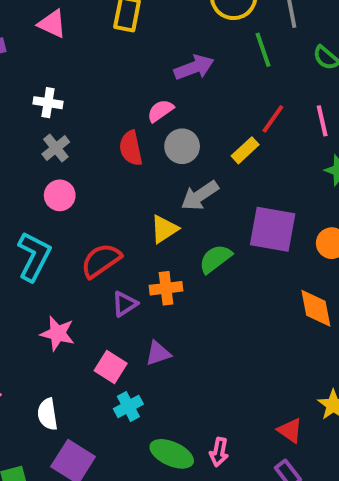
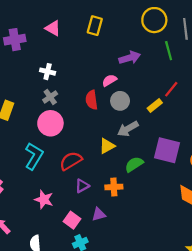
pink circle: (60, 195) -> (50, 123), size x1.5
orange cross: (166, 288) -> (114, 187), moved

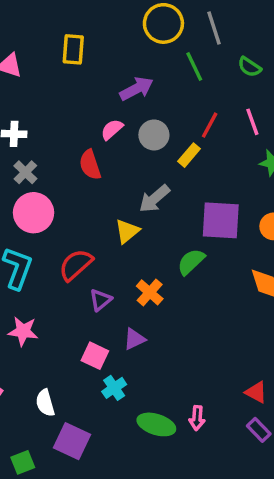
gray circle: (120, 101) -> (154, 135), moved
green semicircle: (134, 164) -> (191, 262), moved
orange cross: (114, 187) -> (150, 292), turned -35
pink star: (44, 200) -> (23, 331), moved

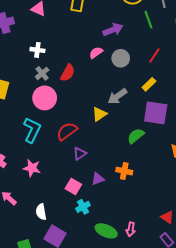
yellow rectangle: (189, 155) -> (149, 84), moved
red semicircle: (90, 165) -> (68, 73), moved, turned -138
orange cross: (150, 292) -> (124, 171), moved, turned -35

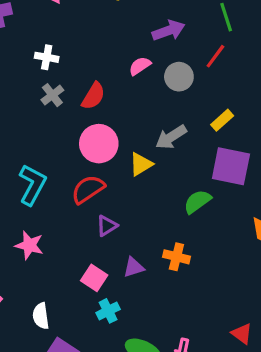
red line: (154, 55) -> (215, 56), moved
pink circle: (45, 98) -> (99, 144), moved

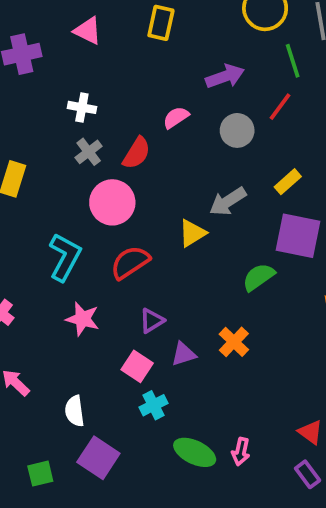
pink semicircle: (140, 66) -> (176, 117), moved
pink circle: (99, 144) -> (112, 202), moved
purple triangle: (107, 226) -> (152, 321), moved
pink star: (29, 245) -> (83, 319), moved
orange cross: (176, 257) -> (234, 342), turned 30

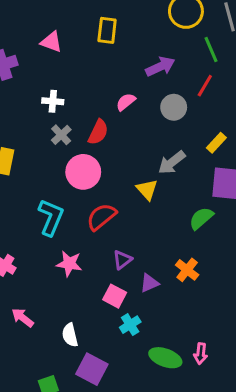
yellow triangle: (192, 233) -> (147, 190), turned -35

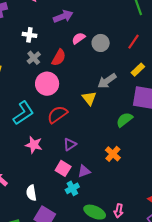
purple arrow: (160, 67) -> (63, 16), moved
red line: (205, 86) -> (134, 42), moved
gray circle: (174, 107) -> (101, 43), moved
cyan L-shape: (51, 217) -> (23, 113), turned 30
purple triangle: (149, 283) -> (84, 171), moved

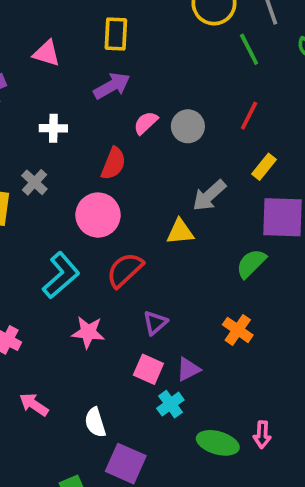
gray cross: (34, 58) -> (34, 182), moved
yellow triangle: (89, 98) -> (180, 232), turned -49

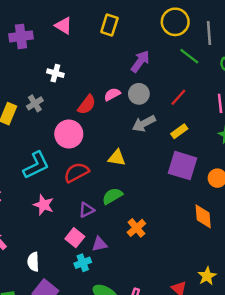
green line: (249, 49) -> (189, 56), turned -40
purple arrow: (112, 86) -> (140, 61), moved, turned -40
pink semicircle: (146, 123) -> (112, 94), moved
gray arrow: (209, 195) -> (144, 123), moved
green semicircle: (251, 263) -> (112, 196), moved

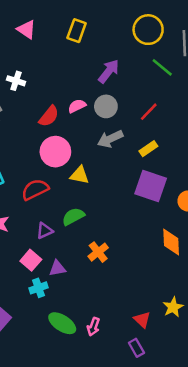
pink circle: (69, 134) -> (55, 152), moved

